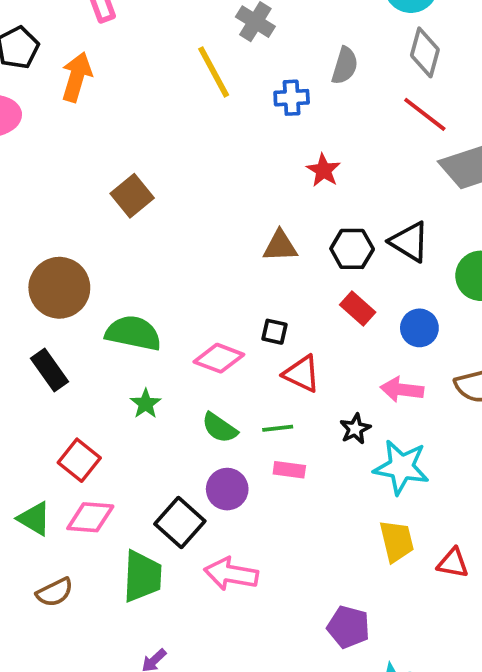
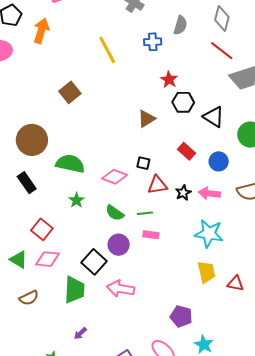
yellow line: (214, 72) -> (107, 50), moved
brown triangle: (280, 246) -> (146, 119), turned -30
black hexagon: (352, 249) -> (183, 102), moved
red triangle: (302, 374) -> (157, 185), turned -35
black star: (355, 429) -> (183, 193), moved

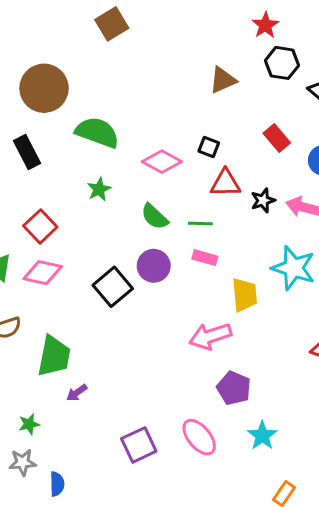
yellow trapezoid: (206, 272) -> (245, 295), moved
pink arrow: (120, 289) -> (210, 336), moved, turned -36
green trapezoid: (74, 290) -> (54, 356), moved

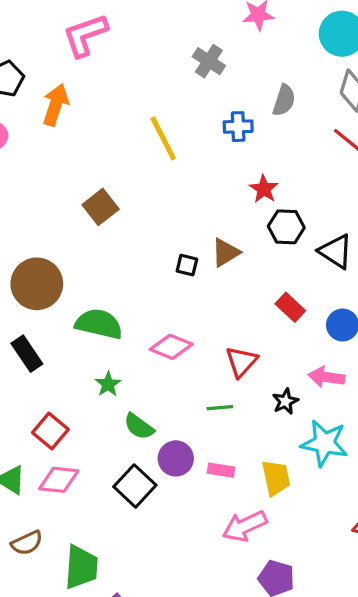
black square: (209, 147) -> (187, 265), moved
red triangle: (225, 183) -> (241, 362), turned -40
black star: (263, 200) -> (285, 401), moved
green semicircle: (155, 217) -> (139, 426), moved
pink rectangle: (205, 258) -> (221, 470), moved

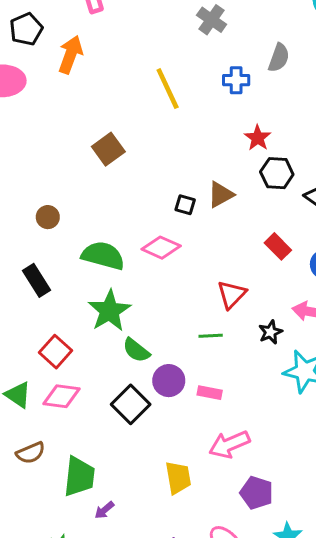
brown circle: (37, 284) -> (48, 217), size x0.5
pink diamond: (171, 347) -> (161, 248), moved
green star: (108, 384) -> (109, 311), size x1.8
yellow trapezoid: (276, 478) -> (178, 478), moved

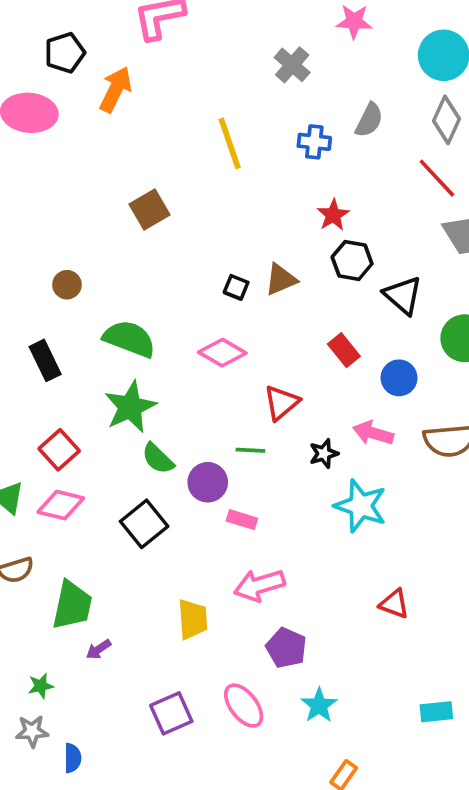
pink diamond: (161, 248) -> (222, 353), moved
purple circle: (169, 381) -> (208, 482), moved

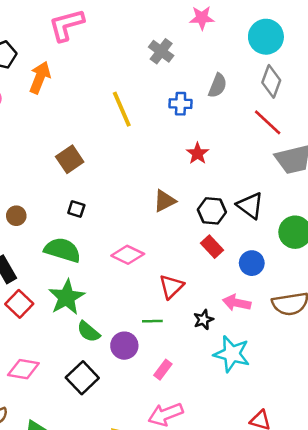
black hexagon: (352, 260) -> (212, 211), moved
black square: (236, 287) -> (76, 209), moved
red square: (59, 450) -> (19, 304), moved
pink rectangle: (242, 520) -> (163, 370), moved, turned -66

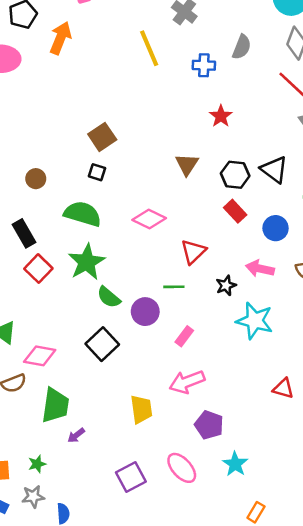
yellow line: (122, 109) -> (149, 48), moved
brown square: (70, 159) -> (102, 137), moved
brown triangle: (164, 201) -> (187, 164), turned -30
pink diamond: (23, 369) -> (40, 356), moved

